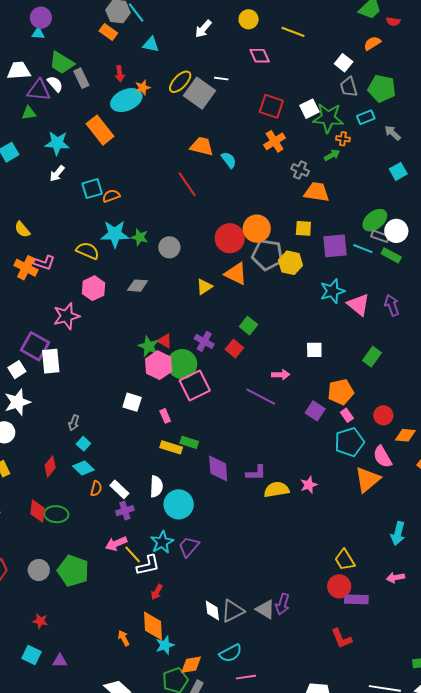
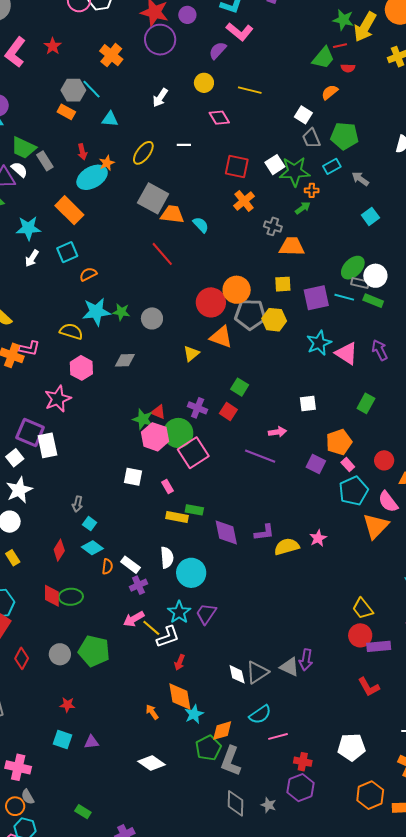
gray square: (200, 93) -> (153, 198), moved
cyan square: (92, 189) -> (67, 252), moved

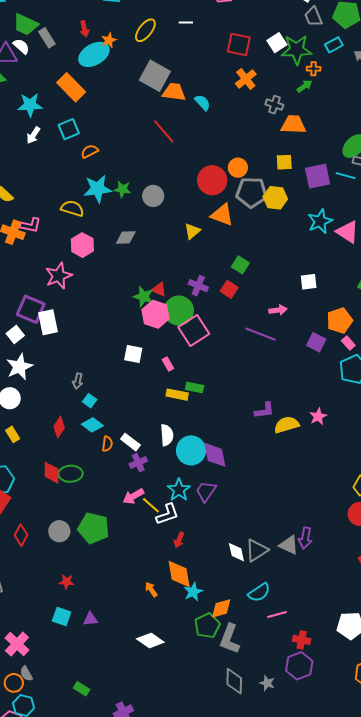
orange circle: (237, 290) -> (238, 168), size x0.7
purple diamond: (226, 533) -> (215, 455), moved
pink cross: (18, 767) -> (17, 644), turned 30

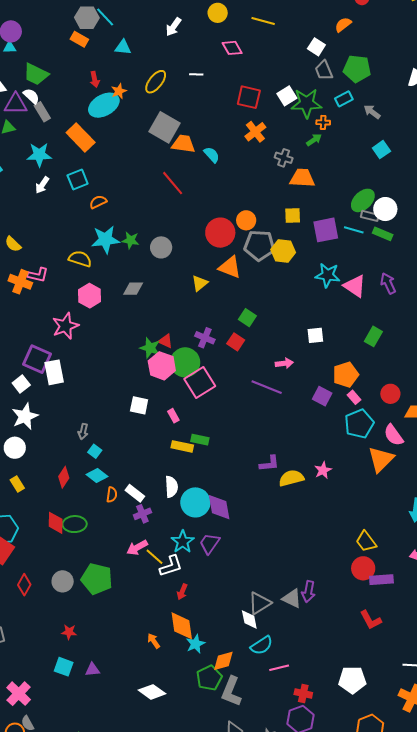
gray rectangle: (47, 38) -> (42, 112), moved
cyan star: (320, 221) -> (328, 275), turned 30
white diamond: (236, 552) -> (249, 620), moved

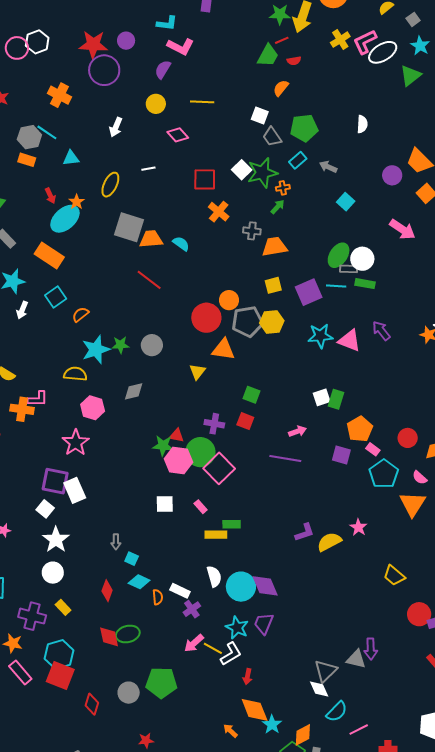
green rectangle: (373, 336) -> (336, 399), moved
pink semicircle: (394, 435) -> (420, 478), size x0.7
yellow trapezoid: (366, 541) -> (394, 576), moved

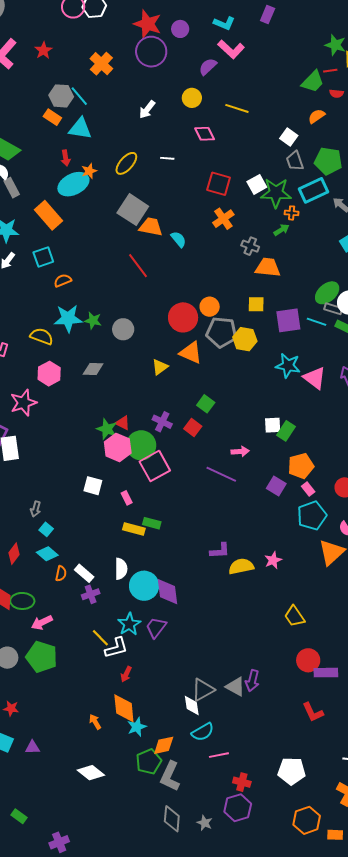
cyan triangle: (71, 158) -> (80, 129), moved, size x1.4
cyan rectangle: (298, 160) -> (313, 190), size x1.6
pink arrow: (194, 643) -> (42, 623), moved

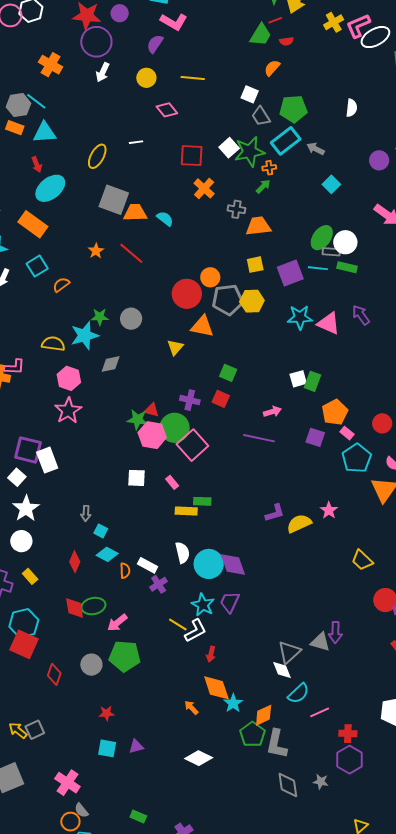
white arrow: (147, 110) -> (103, 72), moved
orange star: (89, 171) -> (96, 251), moved
cyan star: (68, 318) -> (85, 336), moved
pink star: (23, 403) -> (68, 411), moved

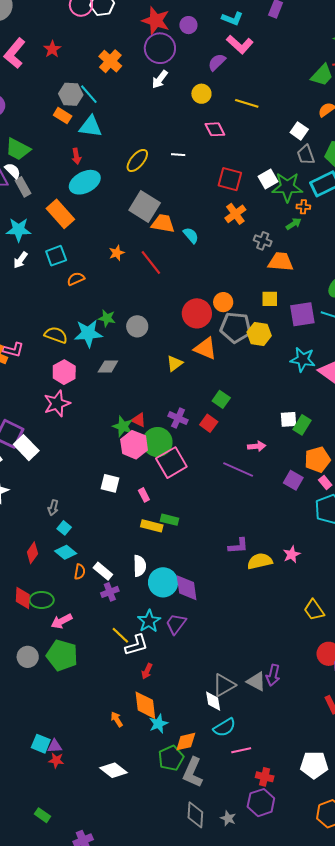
white rectangle: (47, 460) -> (26, 448), turned -35
red star: (107, 713) -> (56, 760), moved
cyan square: (107, 748) -> (41, 744), moved

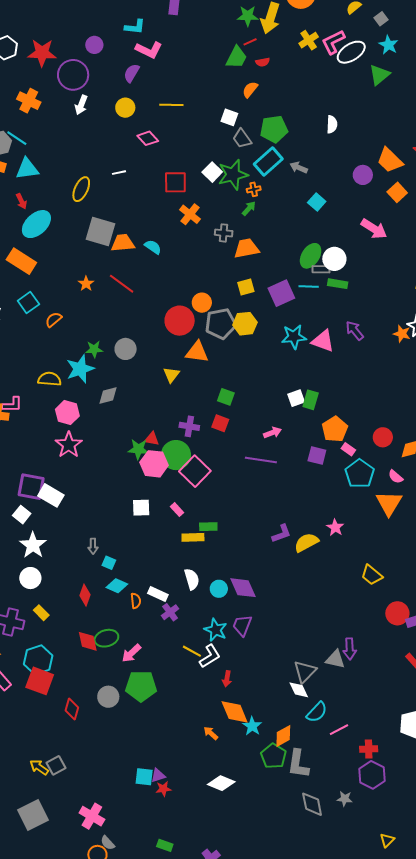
red star: (156, 21) -> (42, 53), moved
cyan circle: (163, 582) -> (219, 589), size x0.6

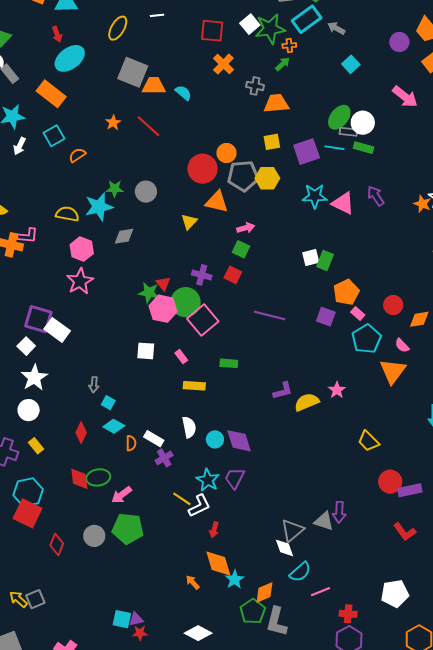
pink arrow: (273, 433) -> (246, 228), moved
red triangle: (152, 439) -> (163, 284), turned 35
green rectangle: (208, 527) -> (229, 363), moved

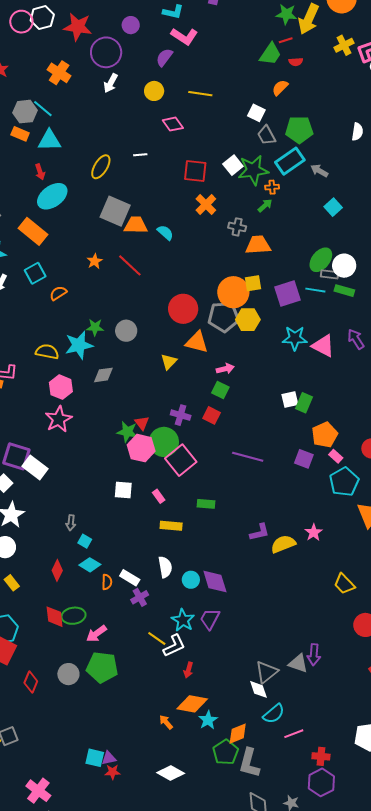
orange circle: (227, 153) -> (233, 292), moved, size x1.6
orange diamond: (218, 564) -> (192, 704), turned -64

